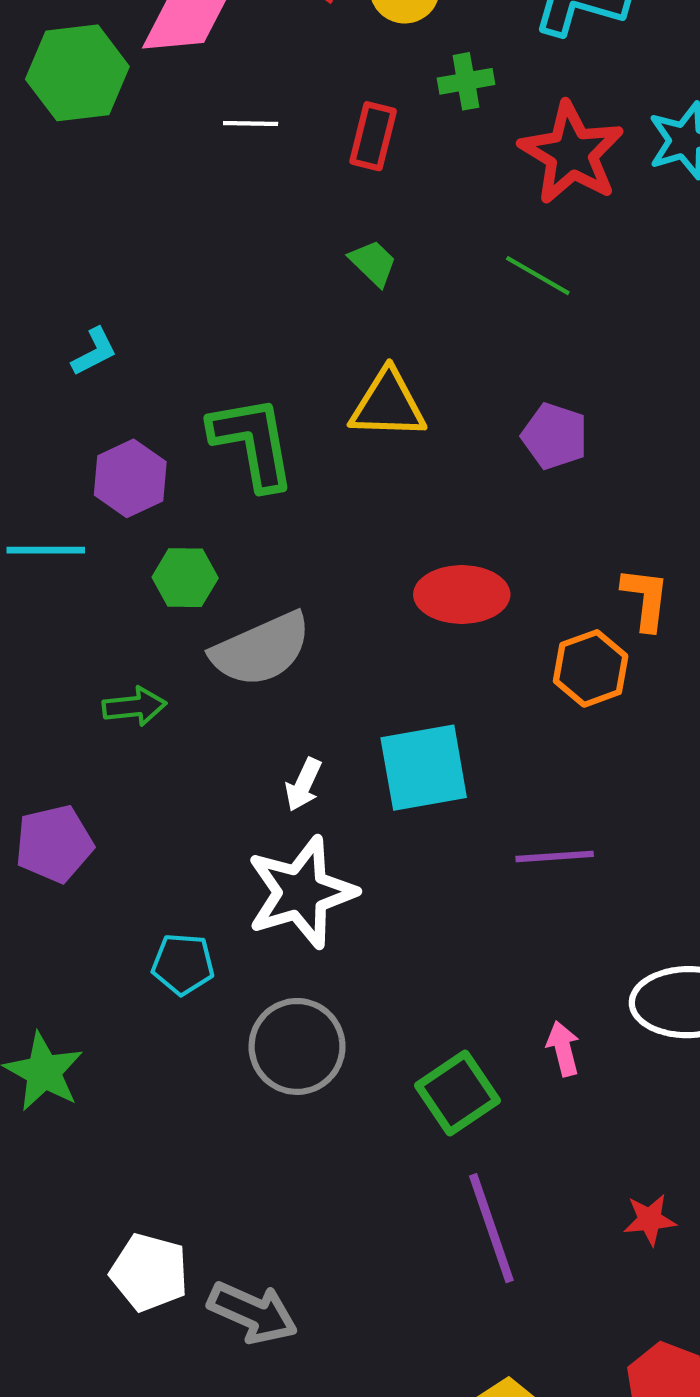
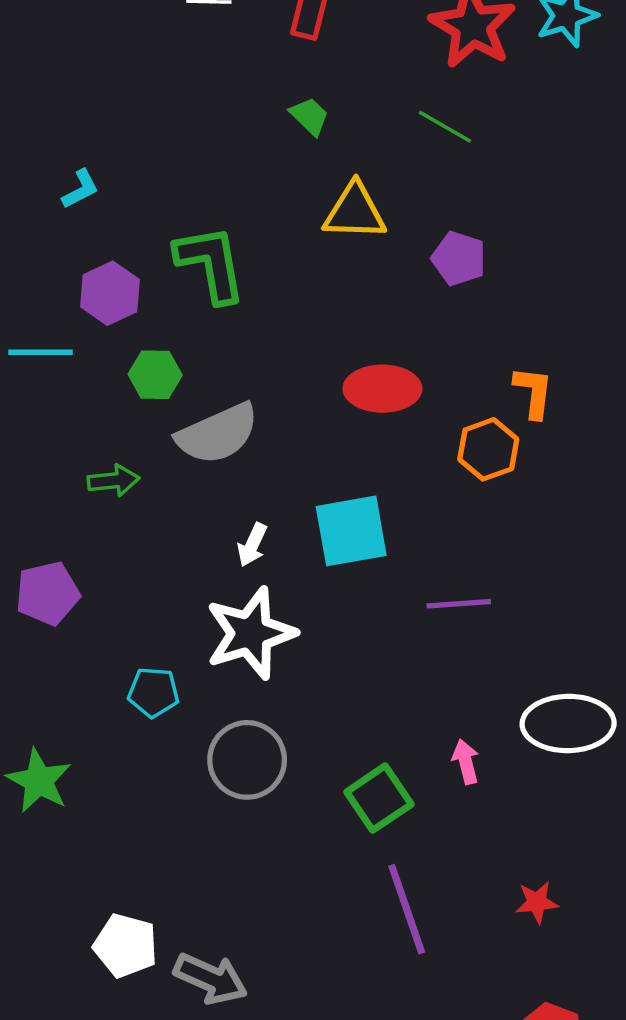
yellow triangle: (388, 404) -> (355, 212), moved

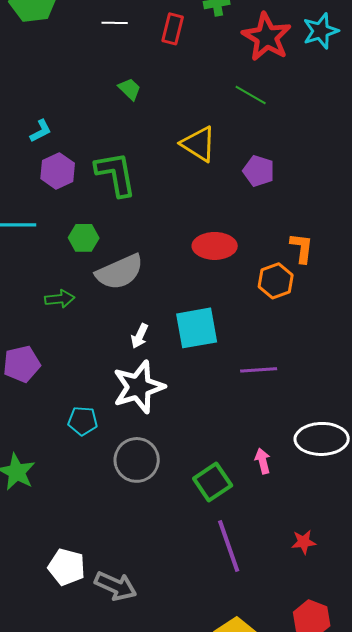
green trapezoid: (310, 116) -> (130, 89), moved
yellow triangle: (355, 212) -> (199, 144), turned 30
purple hexagon: (110, 293) -> (58, 171), moved

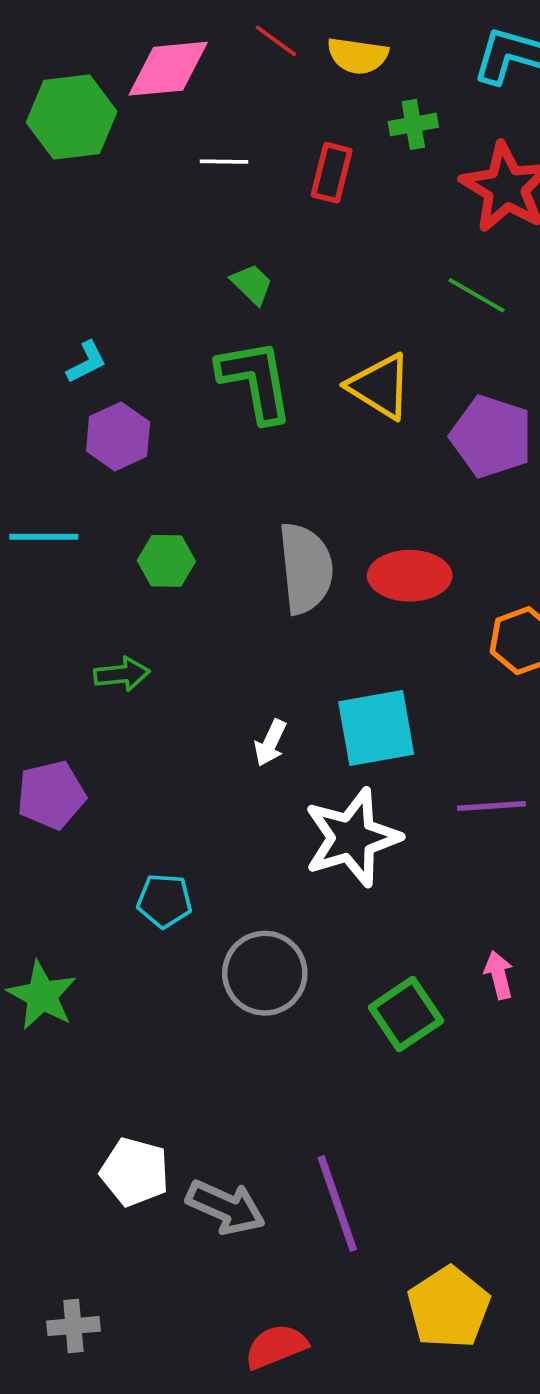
purple pentagon: (259, 171) -> (491, 436), size x1.4
green L-shape: (116, 174) -> (255, 381), moved
gray semicircle: (120, 272) -> (306, 568), moved, turned -72
white star: (139, 387) -> (352, 838), moved
purple line: (229, 546) -> (337, 1203), moved

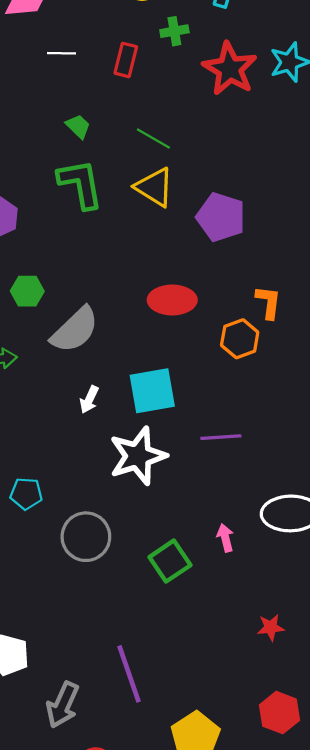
green line: (477, 295) -> (153, 138), moved
gray semicircle: (306, 568) -> (75, 330), moved, turned 52
gray arrow: (226, 1207) -> (63, 705), moved, turned 90

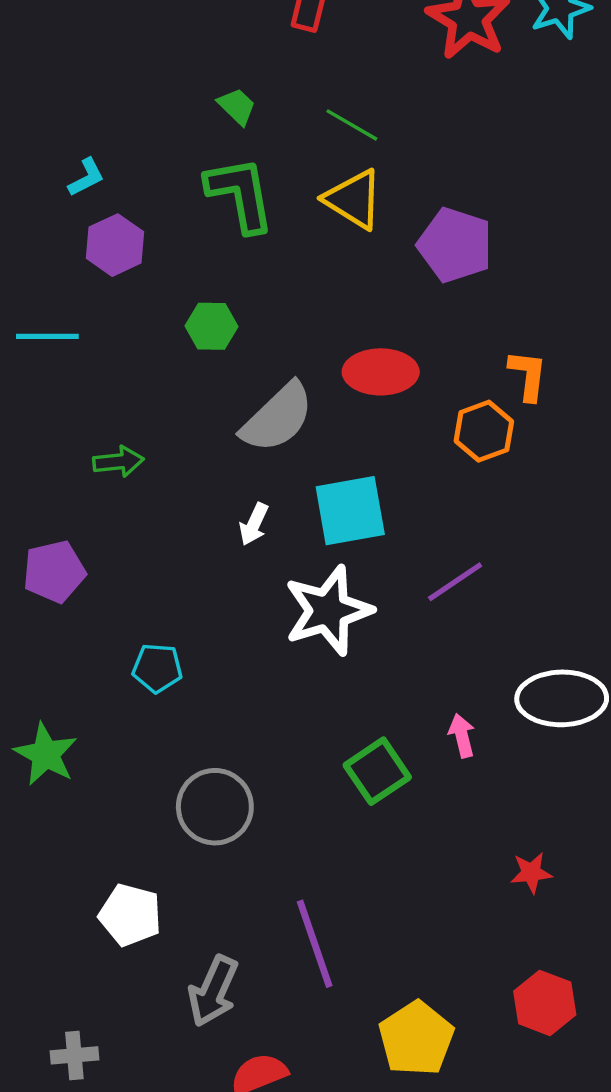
green hexagon: (27, 291) -> (211, 326), moved
gray semicircle: (75, 330) -> (277, 418), moved
purple line: (221, 437) -> (455, 582), turned -30
gray circle: (86, 537) -> (215, 807), moved

